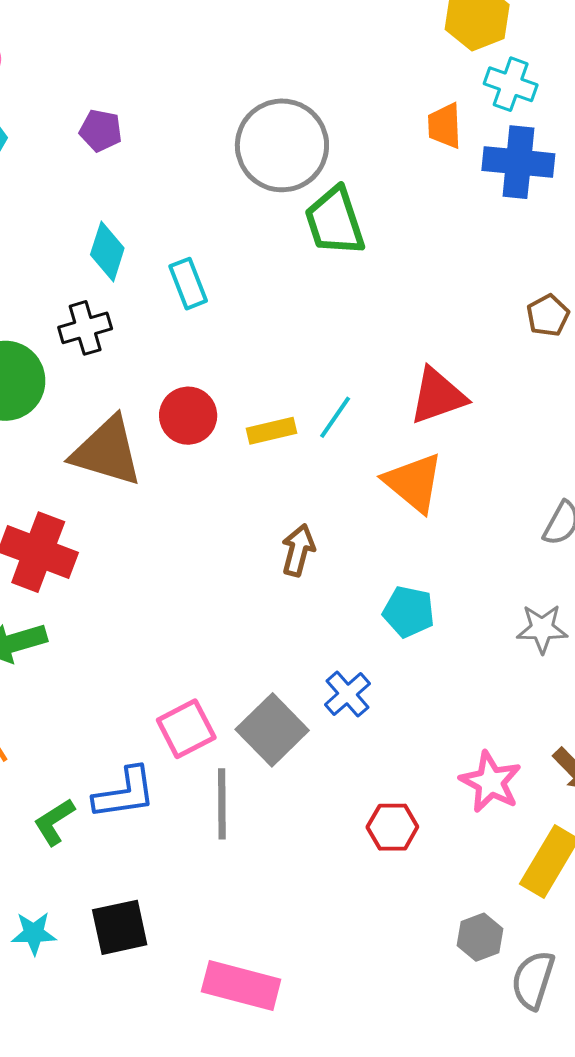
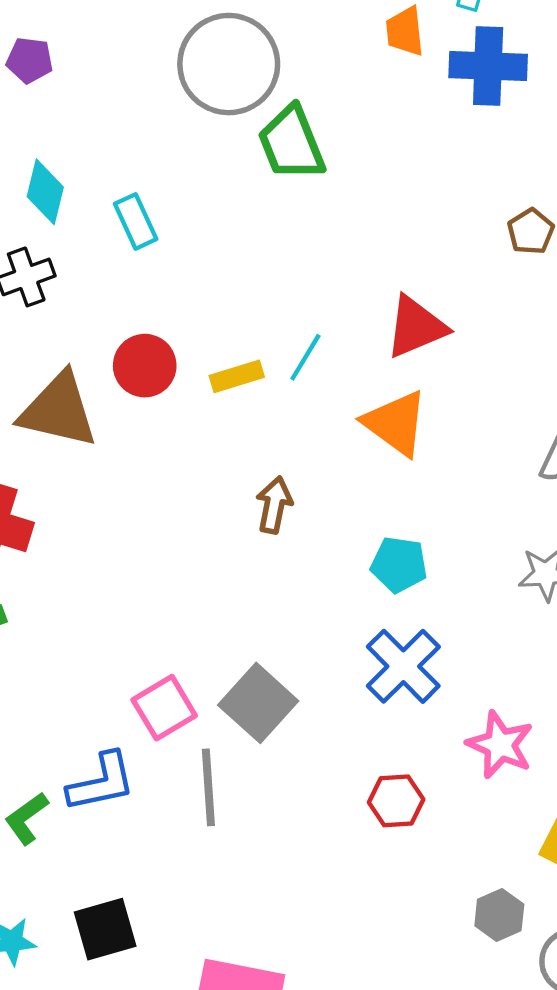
blue cross: (347, 694) -> (403, 666), moved, size x1.5

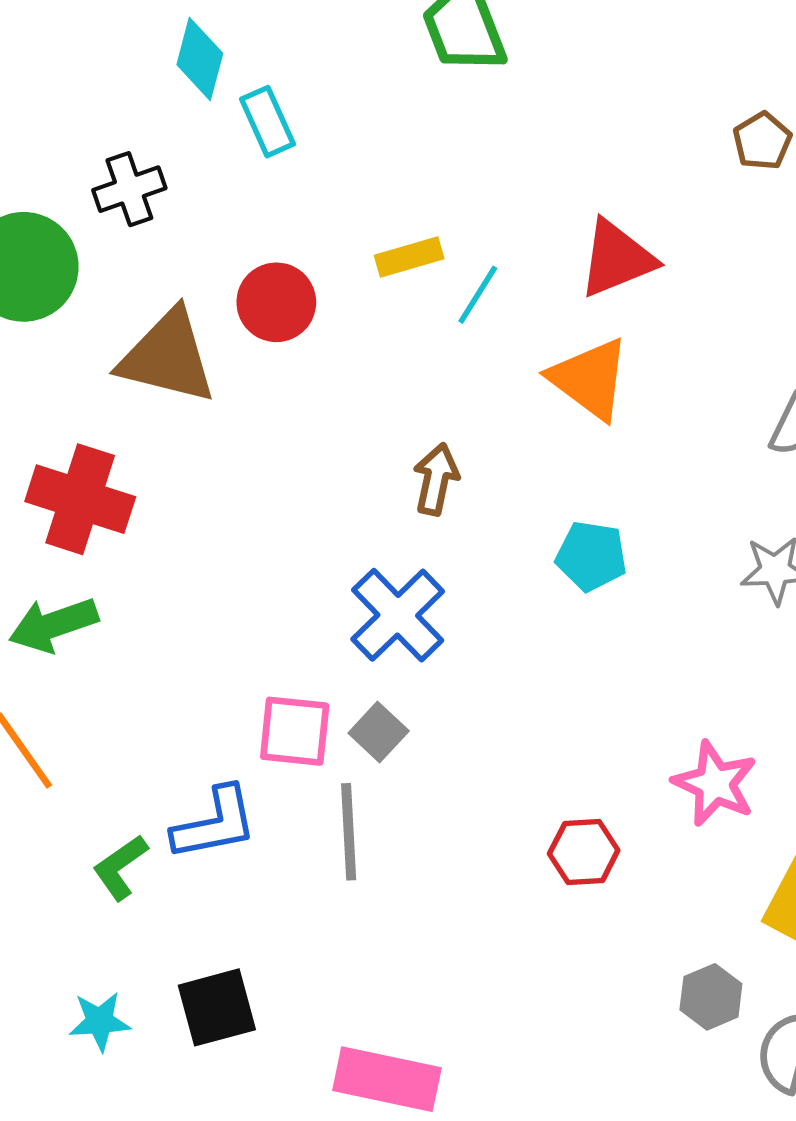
cyan diamond: (45, 192) -> (200, 59), moved
yellow rectangle: (237, 376) -> (409, 257), moved
blue cross: (403, 666) -> (398, 615), moved
gray square: (258, 703) -> (379, 732), moved, size x0.6
pink square: (164, 708) -> (295, 731), turned 36

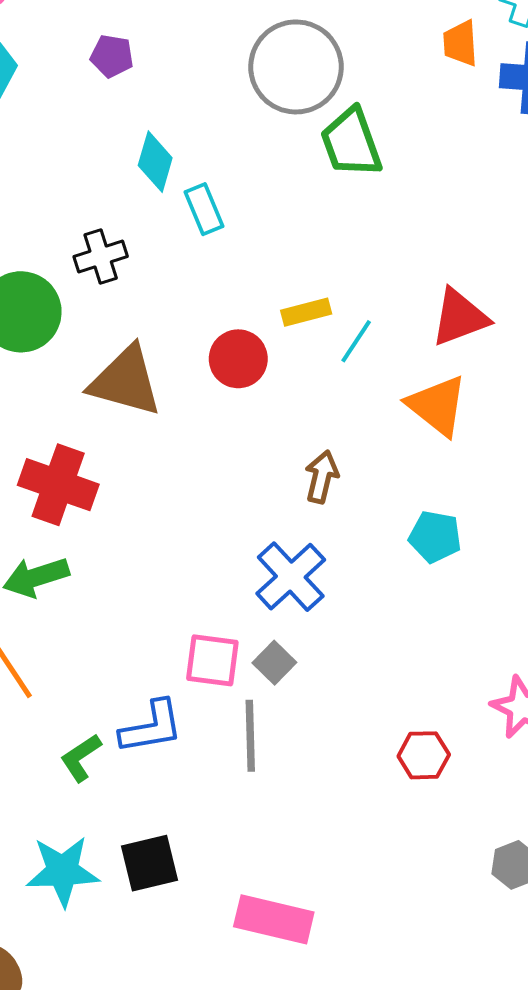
red circle: (276, 302) -> (238, 359), moved
cyan star: (100, 1021) -> (63, 871), size x1.6

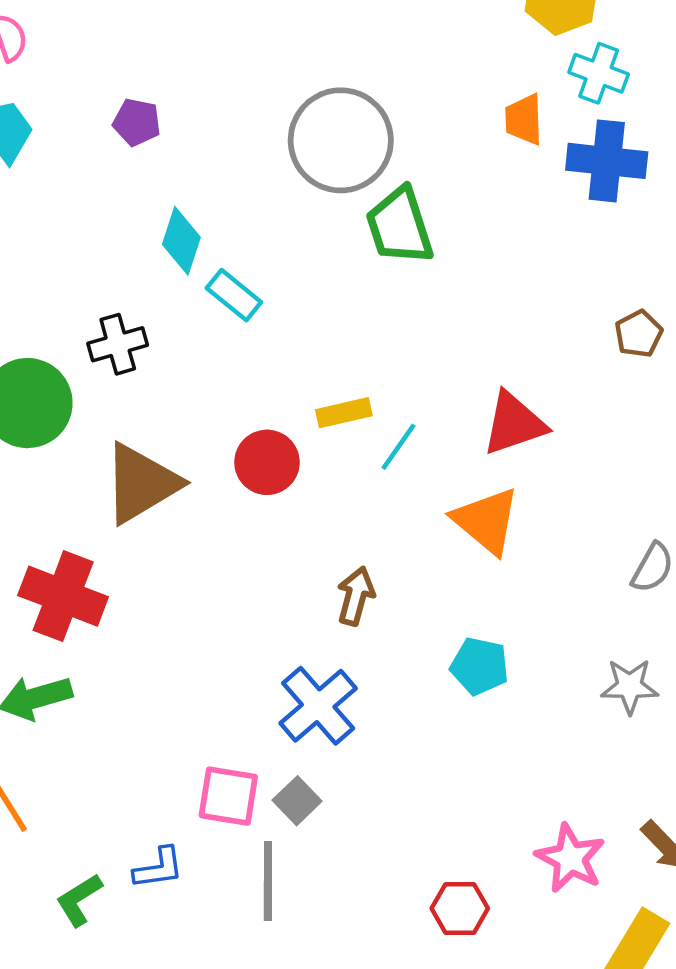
cyan rectangle: (204, 209) -> (234, 295), turned -30
brown triangle: (126, 381) -> (141, 483), turned -48
blue L-shape: (151, 727) -> (159, 868), size x0.7

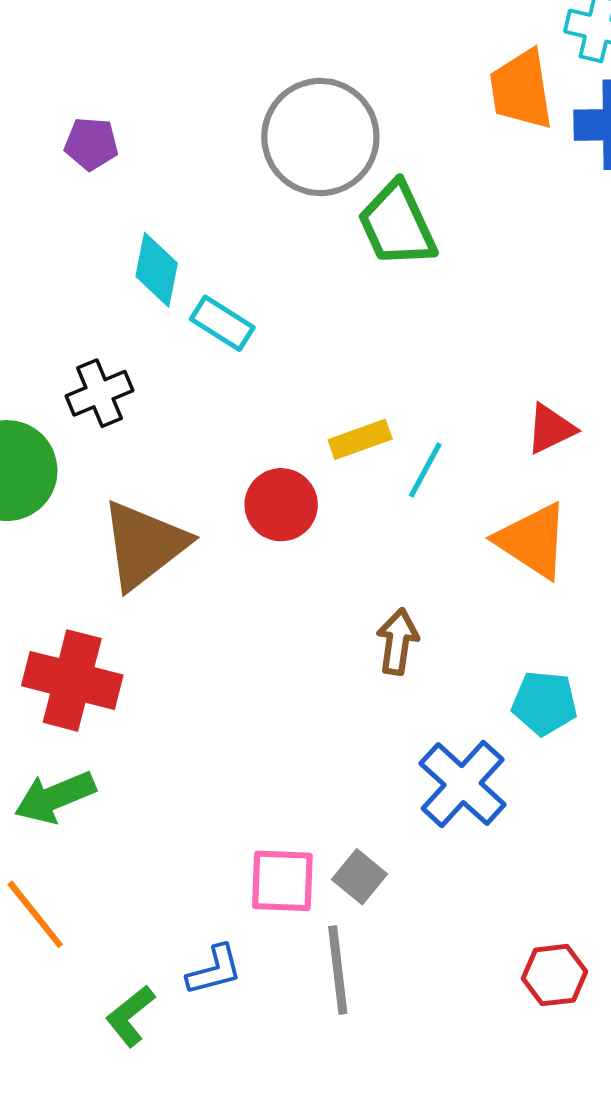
orange trapezoid: (524, 119) -> (521, 90), size x1.4
red triangle: (514, 424) -> (551, 429), size x0.7
blue cross: (318, 706) -> (463, 784), moved

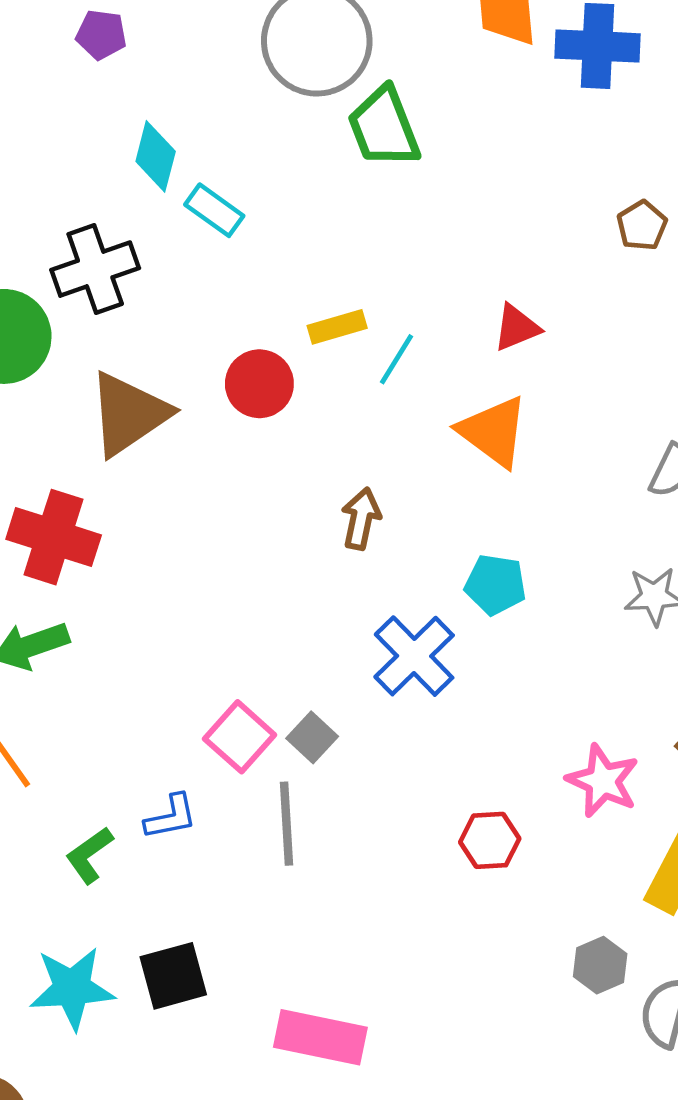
black cross: (99, 393) -> (95, 269), size x1.4
pink square: (282, 881) -> (240, 737), turned 36

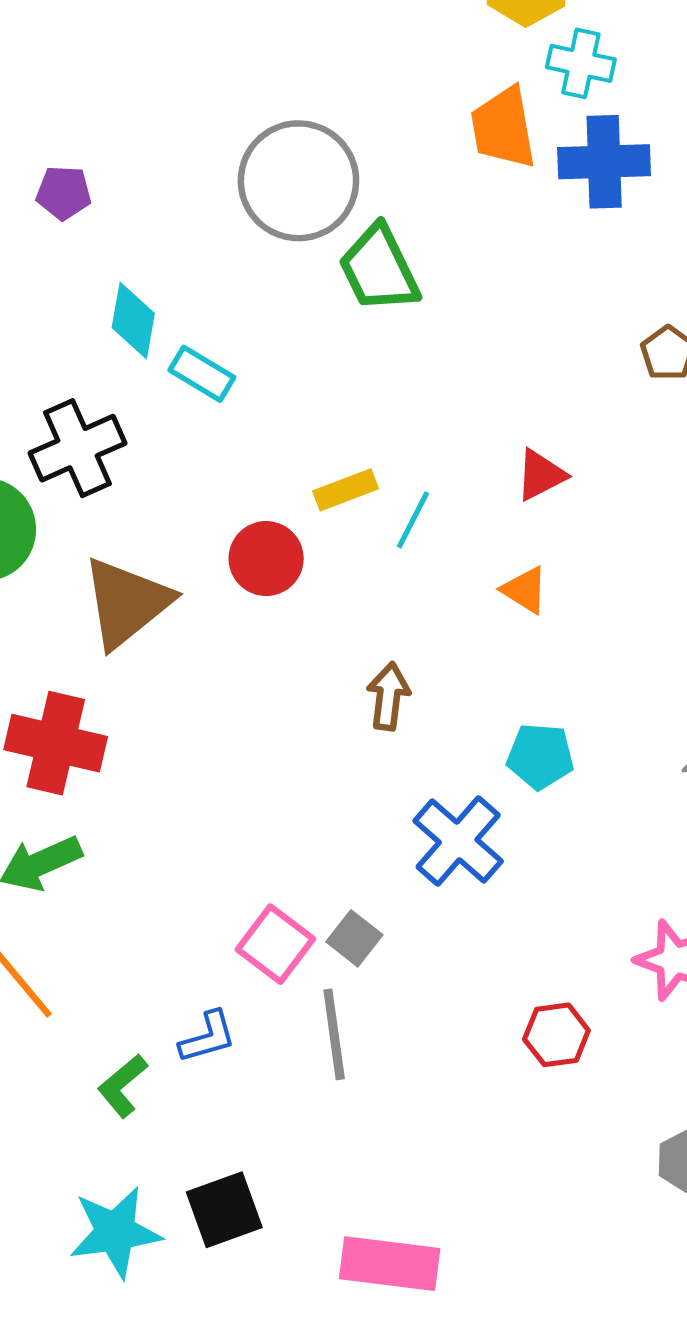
orange triangle: (493, 432) -> (525, 590), size x0.6

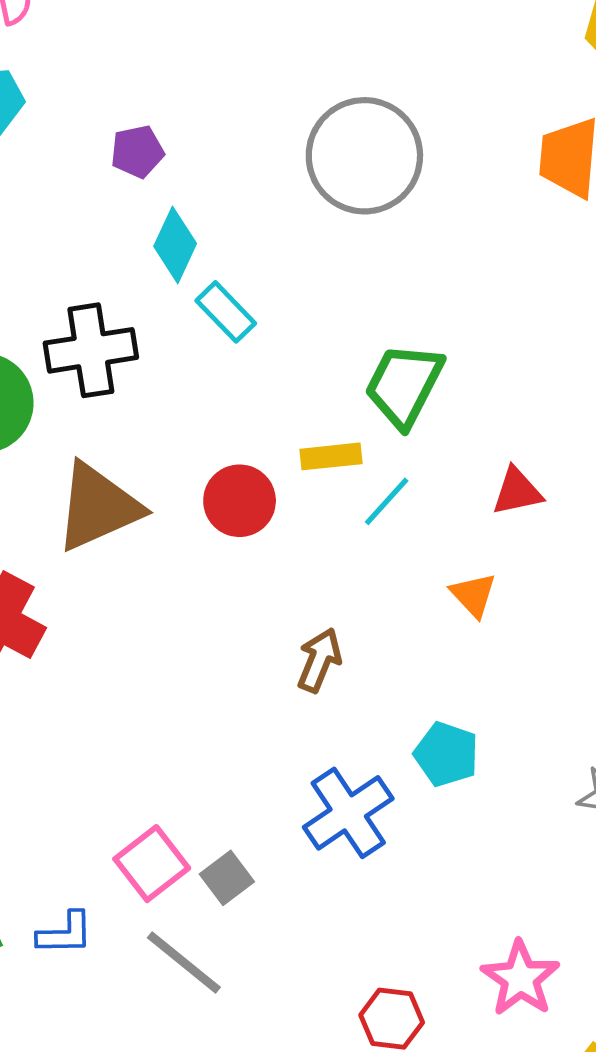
purple pentagon: (64, 193) -> (137, 152), moved, turned -30
green trapezoid: (379, 269) -> (404, 385), moved, turned 38
gray line: (334, 1034) -> (184, 963), turned -58

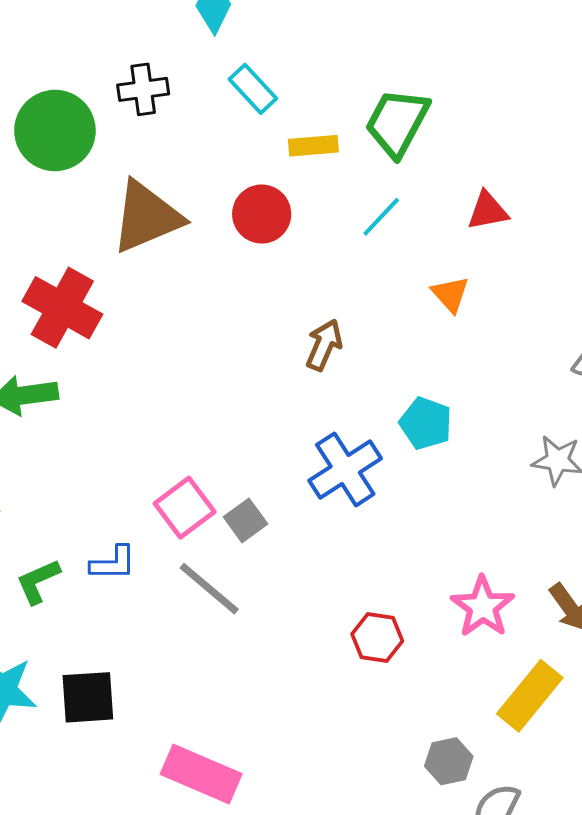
cyan rectangle: (226, 312) -> (253, 89), moved
black cross: (91, 350) -> (143, 89), size x0.7
yellow rectangle: (331, 456) -> (313, 146), moved

